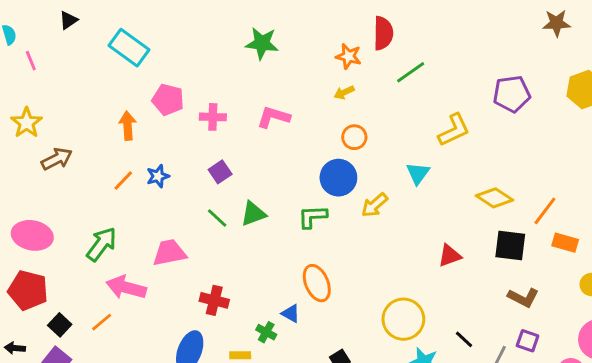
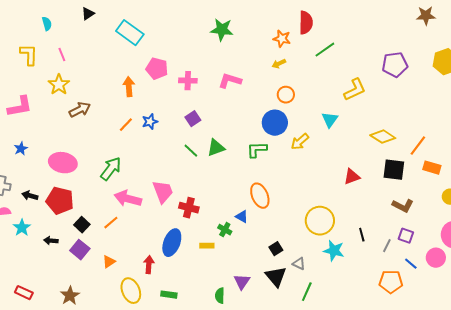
pink line: (31, 61) -> (62, 55), moved
pink trapezoid: (169, 253) -> (163, 192), moved, turned 80
black line: (464, 339) -> (362, 235), turned 32

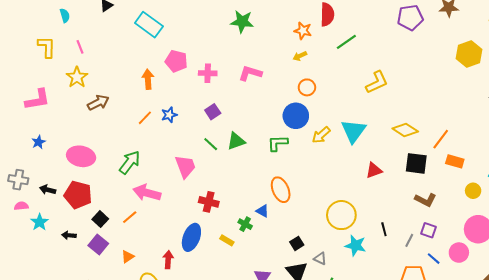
purple pentagon: (395, 65) -> (410, 18), moved
cyan triangle: (330, 120) -> (354, 131), moved, size x1.5
pink trapezoid: (163, 192) -> (185, 166), moved
yellow rectangle: (207, 246) -> (227, 240), turned 32

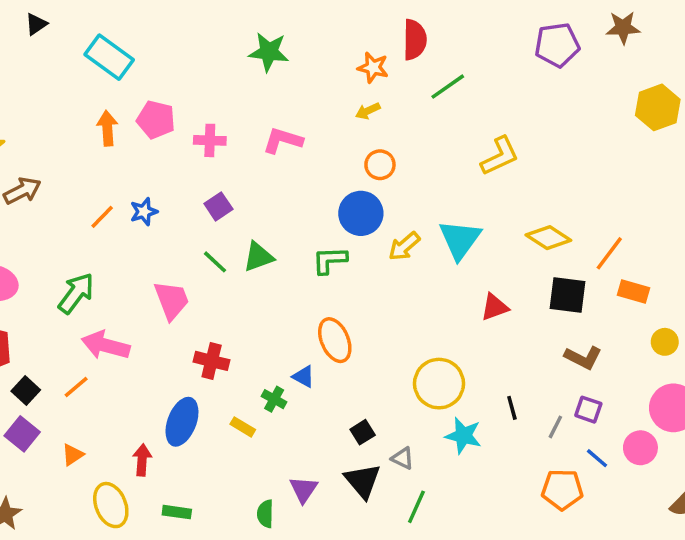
orange arrow: (148, 79) -> (107, 128), moved

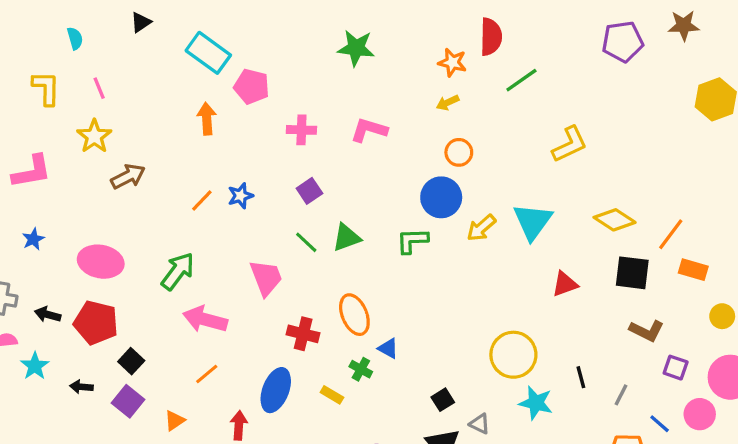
pink pentagon: (156, 120) -> (252, 87), moved
orange ellipse: (335, 340) -> (354, 315), moved
orange line: (76, 387) -> (207, 374), moved
purple square: (588, 410) -> (676, 368), moved

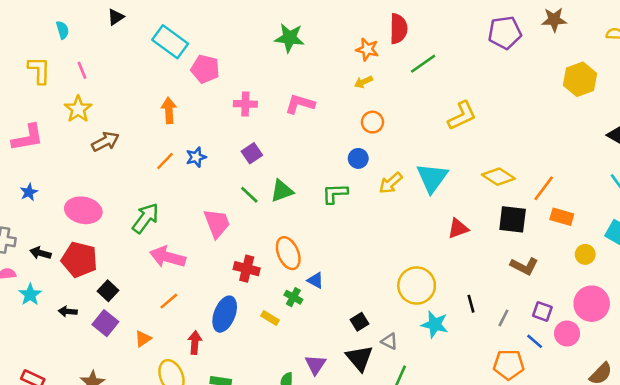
orange arrow: (207, 119) -> (169, 110), moved
blue circle: (441, 197) -> (358, 158), size x0.6
purple square: (676, 368) -> (542, 311), moved

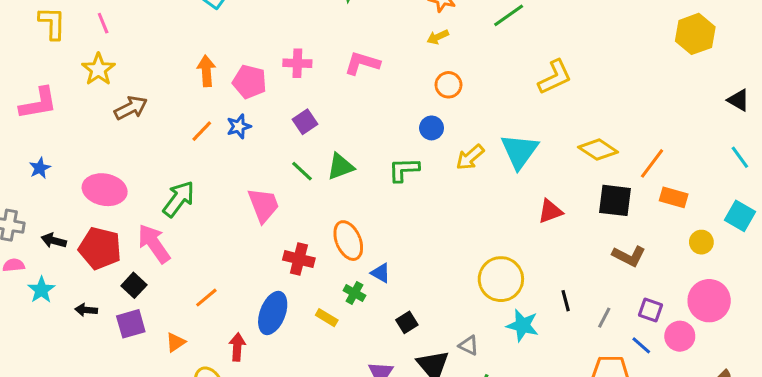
pink pentagon: (205, 69) -> (250, 82), moved
pink arrow: (168, 257) -> (154, 244), moved, turned 40
black square: (360, 322) -> (407, 322), moved
purple square: (105, 323) -> (131, 324), turned 35

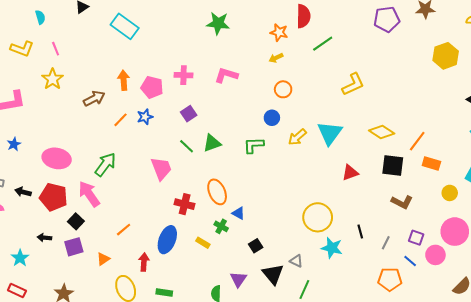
yellow L-shape: (52, 23) -> (22, 49), turned 110
brown arrow: (131, 108) -> (94, 98), moved
cyan star: (41, 290) -> (20, 258), moved

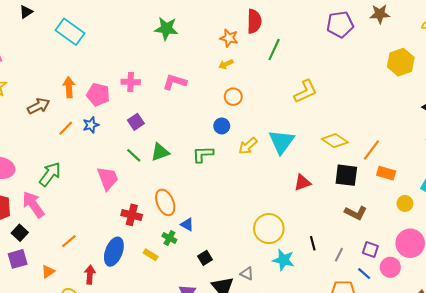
green line: (323, 44) -> (274, 50), turned -30

